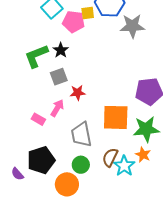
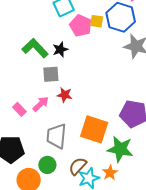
green L-shape: (36, 56) -> (35, 48), turned 52

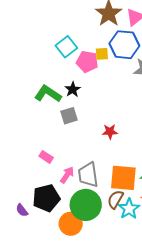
red star: (65, 95) -> (110, 132), moved
pink arrow: (41, 104) -> (67, 175), moved
orange square: (94, 129) -> (123, 178), moved
green circle: (47, 165) -> (86, 205), size x1.8

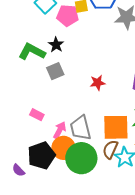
orange circle: (71, 224) -> (63, 148), moved

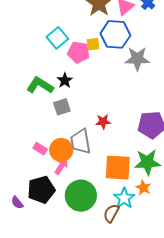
gray trapezoid: (81, 128) -> (81, 141), moved
orange circle: (63, 148) -> (61, 150), moved
brown semicircle: (110, 149) -> (111, 213), moved

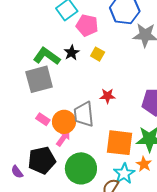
yellow square: (93, 44) -> (98, 54), moved, turned 32
gray square: (62, 107) -> (39, 79), moved, size x1.6

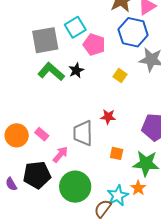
yellow square: (98, 54) -> (120, 75), moved
gray square: (39, 79) -> (45, 40), moved
orange circle: (64, 122) -> (17, 135), moved
orange square: (119, 143) -> (117, 153), moved, size x0.5

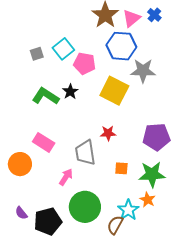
gray square: (45, 40) -> (37, 54), moved, size x0.5
yellow square: (120, 75) -> (114, 91), size x2.0
pink rectangle: (42, 134) -> (44, 142), moved, size x1.5
black pentagon: (37, 175) -> (48, 221), moved

